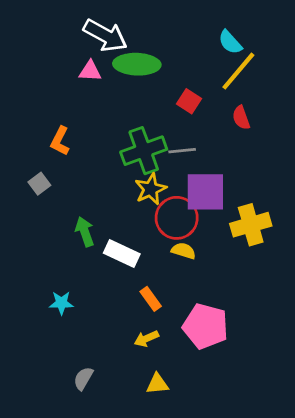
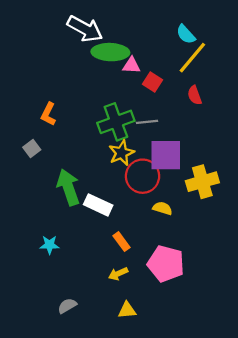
pink triangle: (90, 71) -> (131, 65), moved
green arrow: (85, 232) -> (68, 187), size x1.5
yellow semicircle: (183, 251) -> (162, 208), moved
gray semicircle: (83, 378) -> (67, 306), turned 30

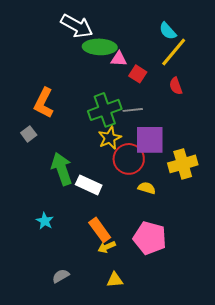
orange L-shape: (48, 114) -> (44, 103), size x1.4
orange rectangle: (121, 242) -> (100, 230), moved, size x1.4
cyan star: (49, 245) -> (45, 221), turned 30

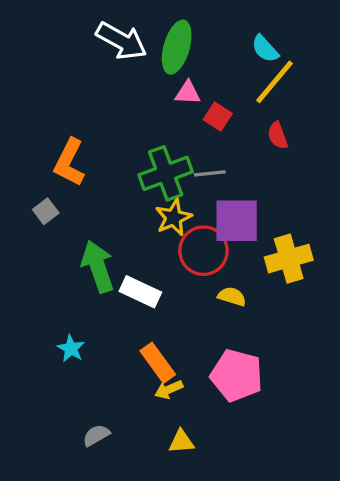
green ellipse: (100, 47) -> (177, 47), moved, turned -76

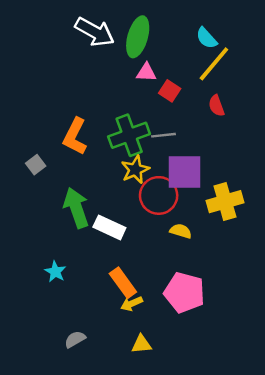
orange L-shape: (69, 162) -> (75, 136), moved

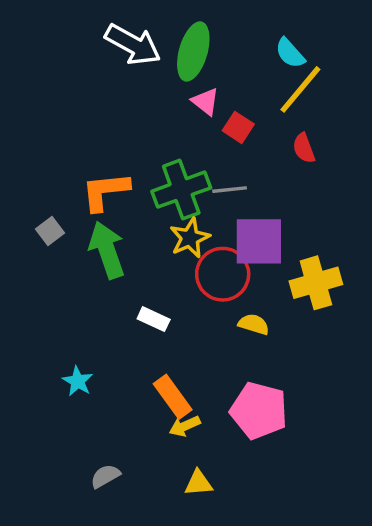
pink triangle: (146, 72) -> (205, 102), turned 35
orange L-shape: (75, 136) -> (105, 191), turned 57
green arrow: (76, 208) -> (107, 250), moved
white rectangle: (109, 227) -> (154, 319), size x0.7

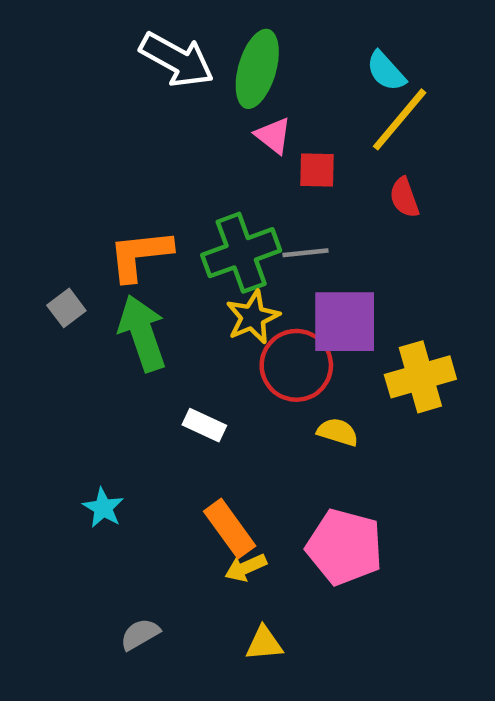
red square: (238, 127) -> (317, 170), turned -32

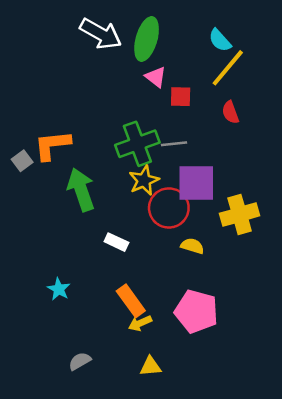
orange L-shape: (140, 255) -> (52, 145), moved
gray square: (66, 308) -> (22, 161), moved

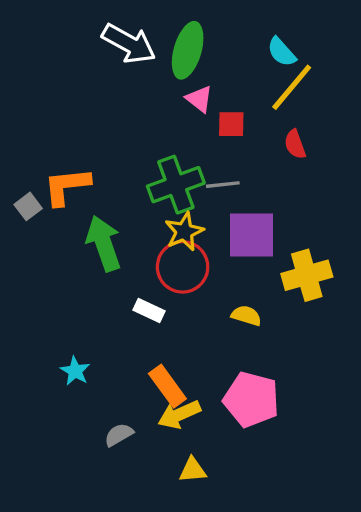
red circle: (169, 208) -> (183, 267), moved
yellow arrow: (140, 323) -> (179, 415), size x1.4
gray semicircle: (80, 361) -> (119, 435), moved

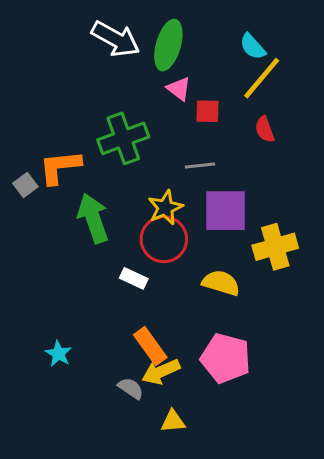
green cross: (176, 185) -> (123, 138), moved
yellow semicircle: (246, 316) -> (221, 283), size x1.4
cyan star: (75, 371) -> (58, 354), moved
gray semicircle: (119, 435) -> (131, 388), moved, turned 64

